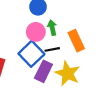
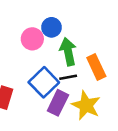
green arrow: (52, 28) -> (68, 52), size x1.5
pink circle: (36, 32) -> (32, 39), moved

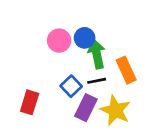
blue circle: (52, 27) -> (85, 38), moved
blue square: (44, 82) -> (71, 86), size x0.7

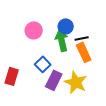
blue circle: (85, 38) -> (66, 26), moved
black line: (97, 81) -> (82, 38), moved

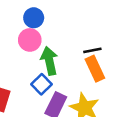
blue circle: (66, 26) -> (34, 18), moved
green arrow: (62, 40) -> (49, 61), moved

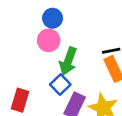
green arrow: (49, 61) -> (68, 61), turned -148

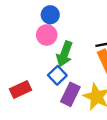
red rectangle: (20, 100) -> (21, 90), turned 48

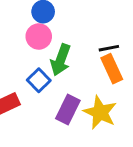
blue square: (57, 75) -> (39, 80), moved

